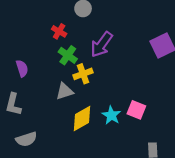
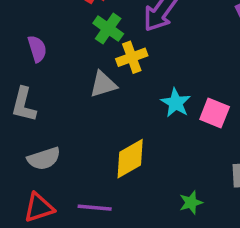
cyan star: (111, 115) -> (176, 103), moved
yellow diamond: (82, 119) -> (130, 159), moved

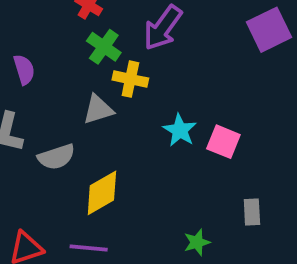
yellow cross: (132, 57) -> (130, 79), turned 32
gray semicircle: (44, 159) -> (56, 157), moved
yellow diamond: (130, 159) -> (102, 193), moved

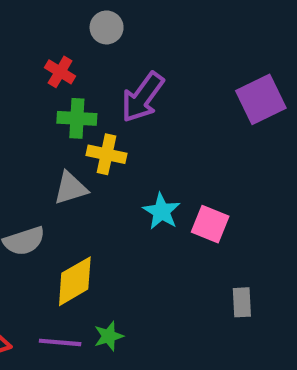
green cross: (104, 47) -> (77, 118), turned -32
green star: (197, 242) -> (109, 336), moved

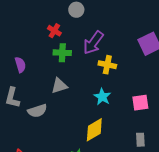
yellow cross: (107, 154) -> (107, 65), moved
pink square: (210, 224) -> (140, 103), moved, turned -30
yellow diamond: (75, 281) -> (94, 130), moved

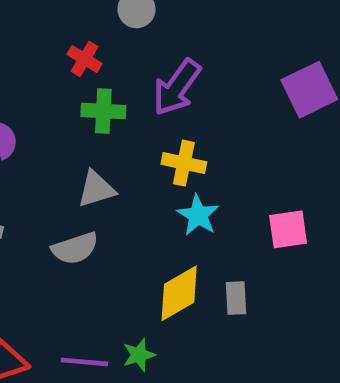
yellow cross: (107, 65) -> (184, 163), moved
gray semicircle: (37, 111) -> (75, 248), moved
gray rectangle: (140, 140) -> (236, 298), moved

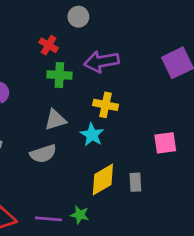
purple arrow: (177, 87) -> (101, 61), turned 44
cyan star: (198, 215) -> (92, 135), moved
green star: (139, 355) -> (80, 215), turned 30

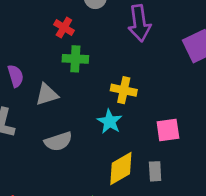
purple arrow: (101, 61) -> (139, 23), moved, turned -88
gray triangle: (55, 120) -> (47, 94), moved
pink square: (165, 143) -> (168, 130), moved

